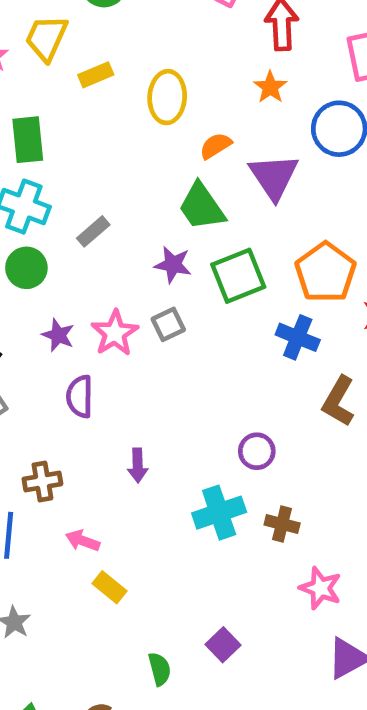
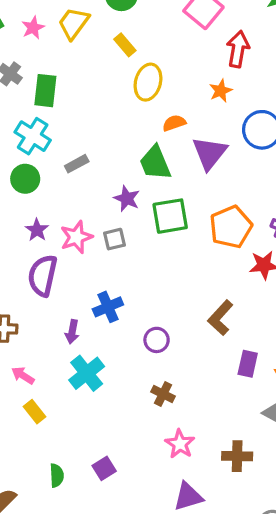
yellow rectangle: (96, 75) -> (125, 45), moved, turned 60
blue cross: (298, 337) -> (108, 307), moved, turned 32
purple semicircle: (80, 397) -> (43, 276), size x1.4
cyan cross: (219, 513) -> (87, 373), moved, turned -32

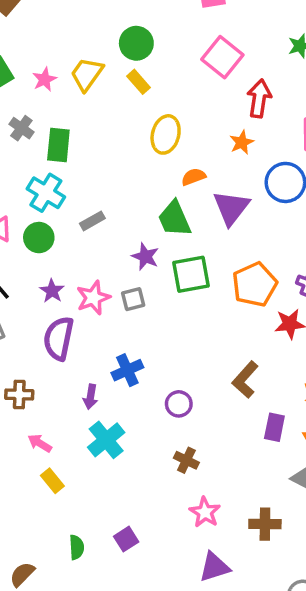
yellow rectangle: (125, 45) -> (138, 82), moved

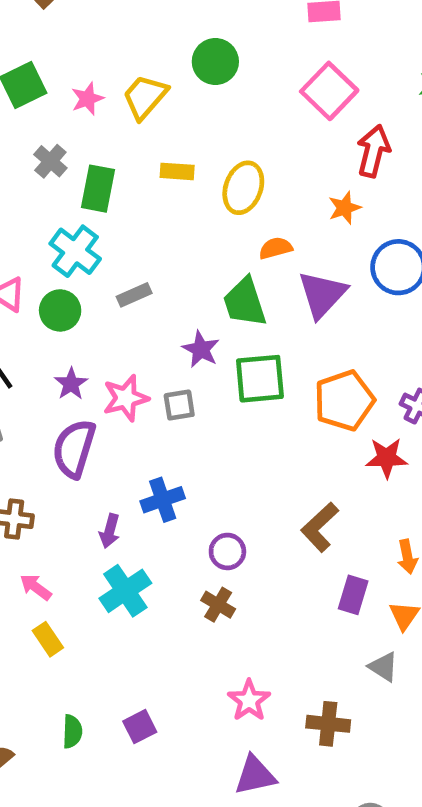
yellow rectangle: (138, 82) -> (177, 171), moved, turned -50
brown cross: (186, 460) -> (218, 605), moved

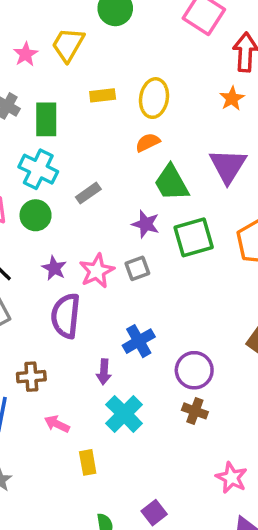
orange semicircle: (276, 248) -> (148, 142), moved
purple circle: (227, 551) -> (194, 370), size x1.4
yellow rectangle: (48, 639) -> (88, 462), moved, turned 35

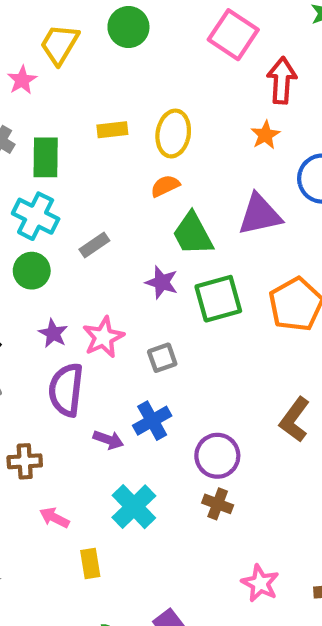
yellow trapezoid: (68, 45) -> (59, 44), moved
purple triangle: (228, 166) -> (260, 215), turned 45
gray square: (137, 268) -> (162, 358), moved
purple arrow: (104, 372) -> (108, 440), moved, turned -75

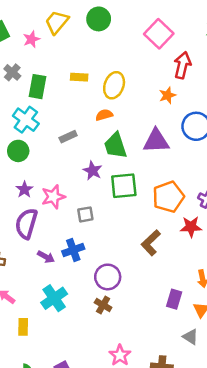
gray rectangle: (94, 245) -> (68, 137), moved
brown L-shape: (295, 420) -> (151, 243), moved

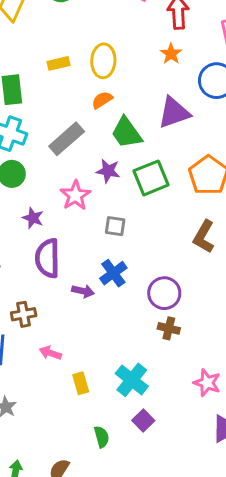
gray rectangle: (68, 137) -> (67, 139), size x1.6
pink star: (53, 197) -> (75, 195), moved
gray square: (85, 214) -> (115, 226), turned 35
cyan cross: (54, 298) -> (132, 380), moved

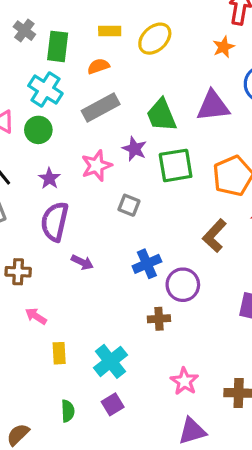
yellow ellipse: (103, 61) -> (155, 39), turned 32
orange semicircle: (102, 100) -> (98, 66), moved
blue cross: (113, 273) -> (147, 264), moved
purple circle: (164, 293) -> (183, 285), moved
brown cross: (169, 328) -> (159, 319), turned -30

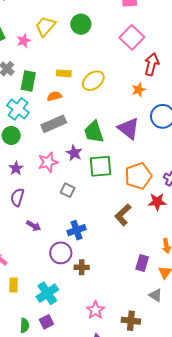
purple triangle: (213, 106) -> (129, 128), turned 40
purple semicircle: (55, 222) -> (17, 197), size x0.7
purple circle: (183, 285) -> (61, 253), moved
green semicircle: (68, 411) -> (25, 325), moved

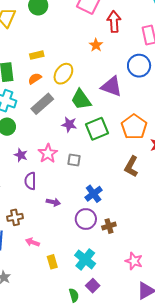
yellow ellipse: (93, 81) -> (63, 74), moved
orange star: (139, 90) -> (96, 45), moved
pink star: (48, 162) -> (48, 153), moved

